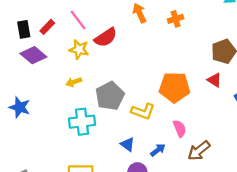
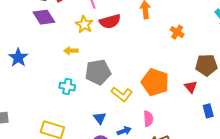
orange cross: (176, 19) -> (177, 32), moved, turned 32
cyan cross: (82, 122) -> (67, 87), size x0.7

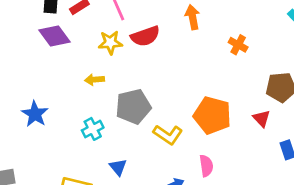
yellow star: (84, 24) -> (110, 43), turned -30
blue star: (18, 58) -> (35, 114), moved
cyan cross: (67, 87) -> (93, 129), turned -35
blue triangle: (100, 118) -> (118, 167), moved

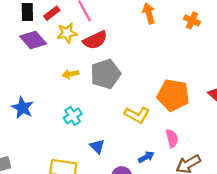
red semicircle: (145, 36) -> (95, 40), moved
yellow star: (110, 43) -> (67, 33), moved
orange cross: (238, 45) -> (192, 20), moved
gray pentagon: (133, 107) -> (105, 74), moved

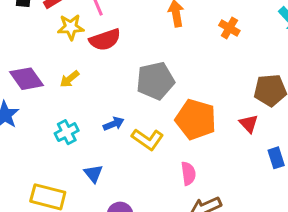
purple diamond: (33, 40) -> (26, 79), moved
yellow arrow: (70, 74) -> (70, 79), turned -35
gray pentagon: (105, 74) -> (155, 81), moved
blue arrow: (146, 157) -> (114, 124), moved

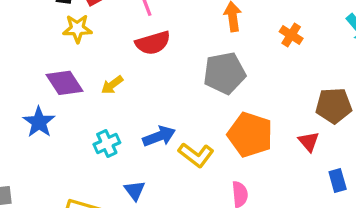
yellow star: (71, 27) -> (77, 29), moved
gray pentagon: (155, 81) -> (224, 73), moved
blue arrow: (114, 124) -> (159, 136), size x1.4

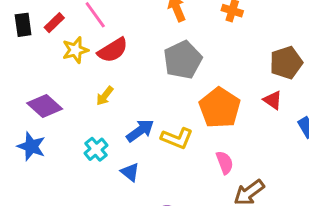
yellow star: (77, 29) -> (75, 50), moved
yellow arrow: (112, 85) -> (105, 96), moved
orange pentagon: (250, 135) -> (220, 108), turned 30
blue triangle: (135, 191) -> (130, 172), moved

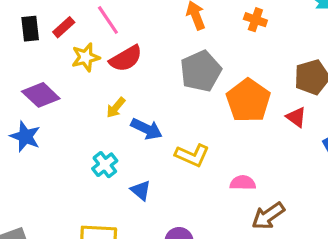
purple diamond: (45, 106) -> (41, 95), moved
orange pentagon: (220, 108) -> (248, 101), moved
blue arrow: (140, 131) -> (147, 129), moved, turned 60
blue star: (31, 146) -> (25, 136), moved
pink semicircle: (225, 163) -> (243, 183), turned -70

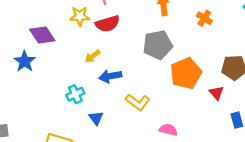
blue arrow: (147, 129) -> (110, 76), turned 130

